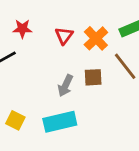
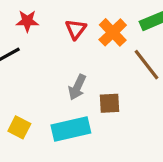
brown square: (93, 77) -> (109, 103), moved

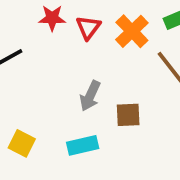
red star: (27, 21) -> (52, 18), moved
cyan rectangle: (71, 129) -> (83, 145), size x0.7

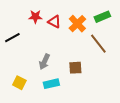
red triangle: (88, 27) -> (54, 22), turned -40
gray arrow: (90, 96) -> (44, 62), moved

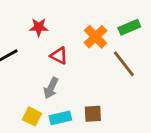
red triangle: (54, 22) -> (59, 56), moved
brown square: (75, 68) -> (93, 114), moved
yellow square: (19, 83) -> (32, 116), moved

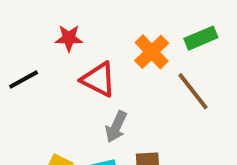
red triangle: (59, 56) -> (98, 79), size x1.4
gray arrow: (51, 88) -> (116, 127), moved

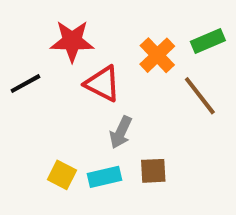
red star: (69, 38) -> (72, 41), size x1.5

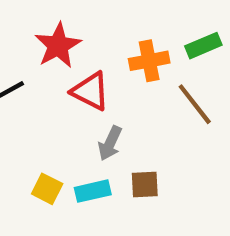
red star: (72, 41) -> (58, 46), turned -30
orange cross: (157, 55) -> (149, 61), turned 33

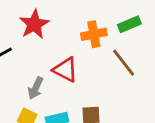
red triangle: (91, 91) -> (65, 70), moved
gray arrow: (110, 143) -> (36, 88), moved

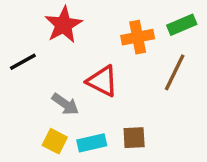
brown line: (124, 63) -> (175, 72), turned 64
gray arrow: (36, 88) -> (65, 104), turned -80

